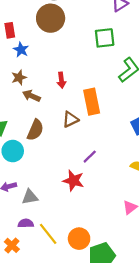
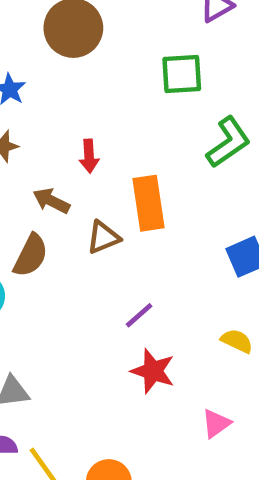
brown arrow: (31, 96) -> (51, 201), moved
red star: (73, 181) -> (153, 371), moved

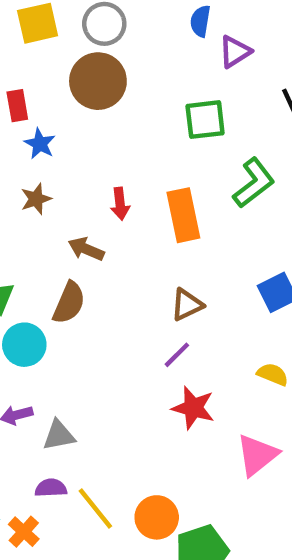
orange rectangle: (149, 203) -> (183, 215), moved
brown triangle: (103, 237) -> (187, 305), moved
pink triangle: (216, 423) -> (257, 455), size x1.5

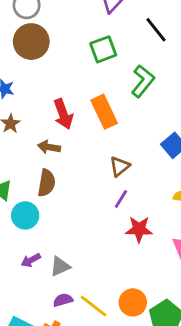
red arrow: (120, 204) -> (63, 114), size x1.5

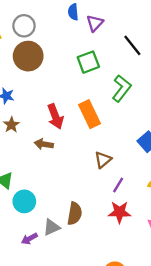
brown semicircle: (47, 183) -> (75, 214), moved
purple line: (121, 199) -> (118, 185), moved
gray triangle: (60, 266) -> (52, 227), moved

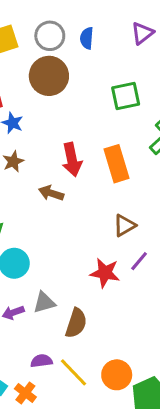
blue semicircle: (73, 12) -> (87, 38), moved
purple triangle: (95, 23) -> (142, 33), moved
red star: (120, 212) -> (105, 273), moved
brown semicircle: (75, 214) -> (76, 323), moved

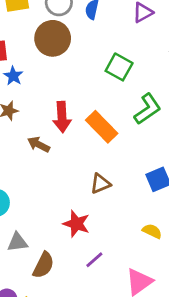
green square: (126, 96) -> (119, 67), turned 32
orange rectangle: (116, 164) -> (102, 127), turned -36
purple line: (139, 261) -> (94, 260), moved

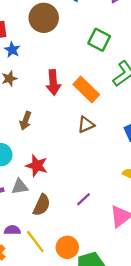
brown arrow: (39, 144) -> (26, 121), moved, turned -96
brown triangle: (100, 184) -> (86, 125), moved
red star: (76, 224) -> (37, 166), moved

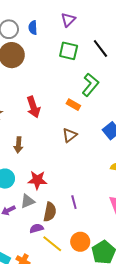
green square: (99, 40) -> (69, 51), moved
orange rectangle: (86, 89) -> (73, 105), moved, size x0.6
purple line: (84, 199) -> (74, 202), moved, turned -48
purple semicircle: (12, 230) -> (37, 228), moved

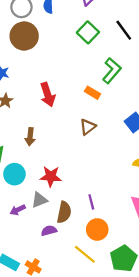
green square: (69, 51) -> (88, 32), turned 30
orange circle: (80, 242) -> (97, 229), moved
yellow line: (52, 244) -> (85, 254), moved

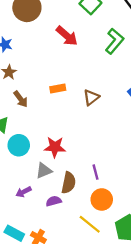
orange rectangle: (92, 93) -> (58, 88), moved, turned -40
red arrow: (48, 95) -> (67, 36), moved, turned -30
brown arrow: (30, 137) -> (21, 99), moved, turned -42
purple arrow: (18, 210) -> (24, 192), moved

